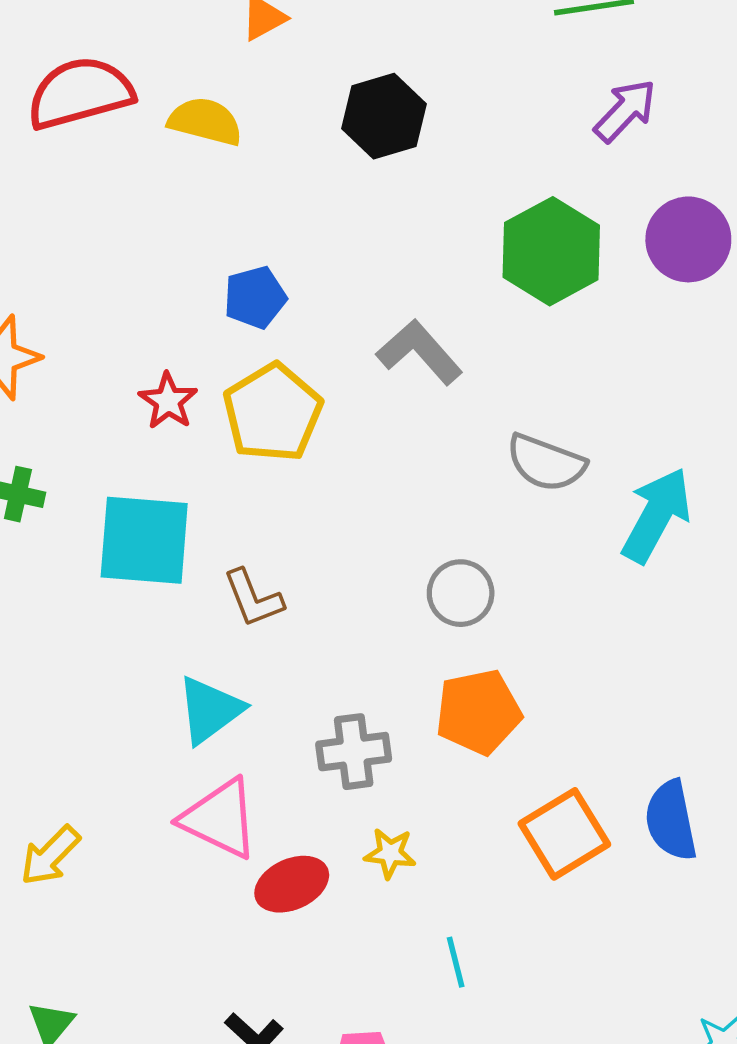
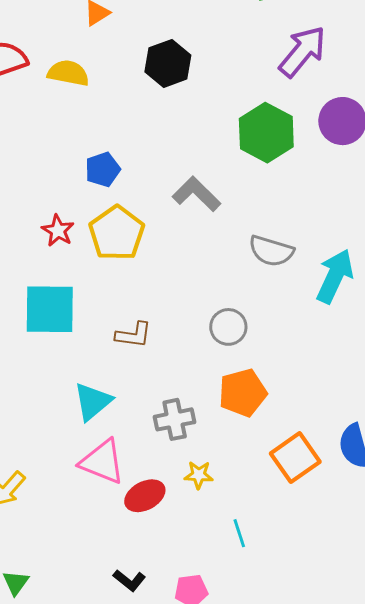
purple arrow: (625, 111) -> (302, 52), size x1.4
brown L-shape: (253, 598) -> (134, 335), moved, turned -57

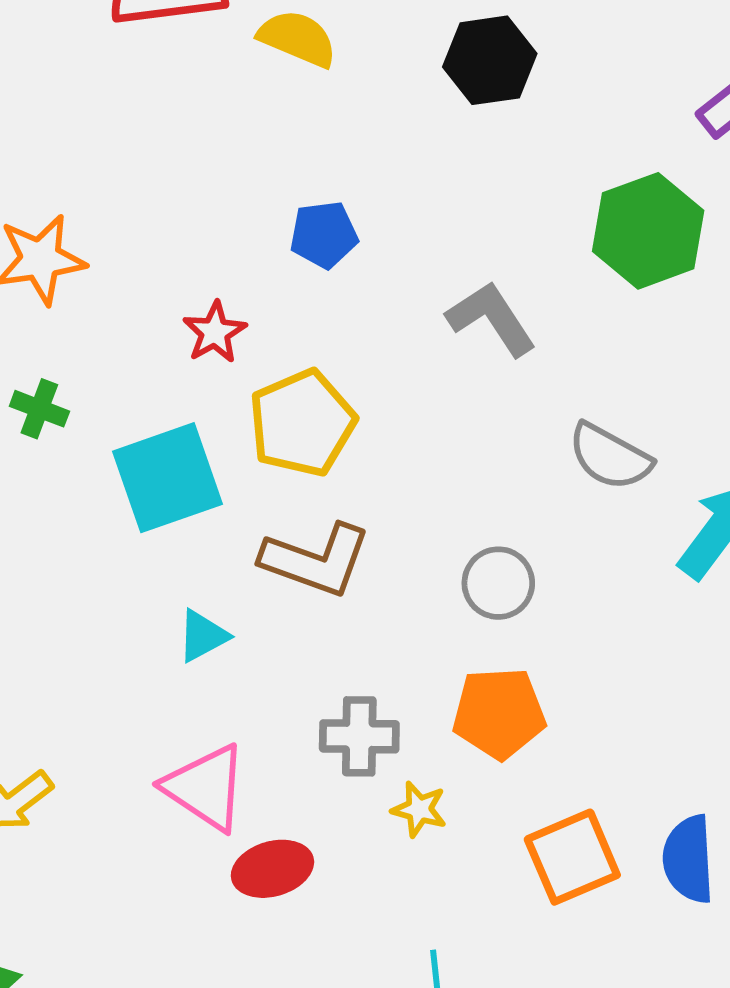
yellow pentagon: (117, 233) -> (302, 423), moved
cyan square: (50, 309) -> (168, 478), turned -32
brown L-shape: (134, 335) -> (316, 560), size x1.5
cyan triangle: (93, 402) -> (203, 636), moved, size x0.7
yellow star: (199, 475) -> (419, 809), moved

